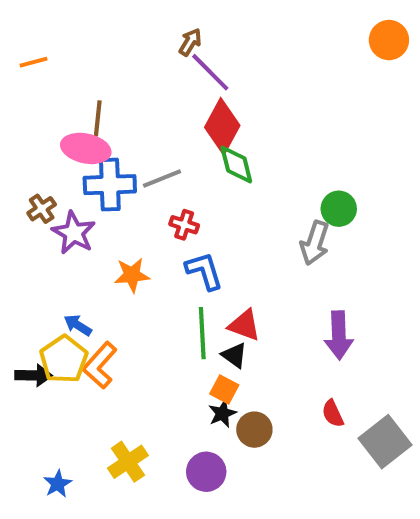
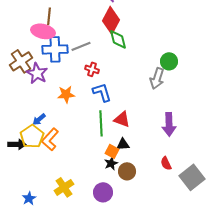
brown cross: (42, 209) -> (21, 61), size x1.6
blue arrow: (78, 325) -> (39, 119), turned -72
black triangle: (234, 355) -> (123, 144), moved, turned -40

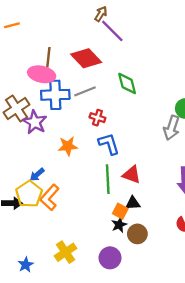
red diamond: (111, 20) -> (86, 58), moved, turned -72

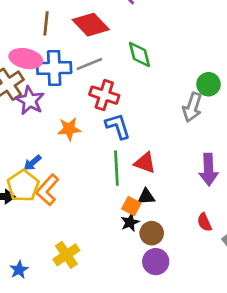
pink ellipse: (42, 74) -> (26, 59), moved
red cross: (97, 118) -> (104, 95), size x1.5
purple circle: (110, 258) -> (156, 262), moved

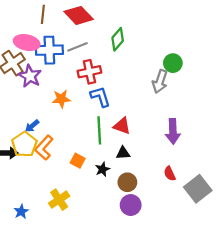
green diamond: (139, 54) -> (118, 39), turned 55
red cross: (104, 95) -> (89, 72), turned -30
orange square: (131, 206) -> (78, 161), moved
black star: (130, 222) -> (102, 169), moved

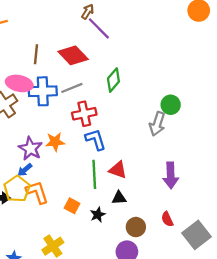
purple star: (30, 76) -> (30, 148), moved
orange L-shape: (44, 148) -> (37, 192), turned 120
brown circle: (127, 182) -> (136, 227), moved

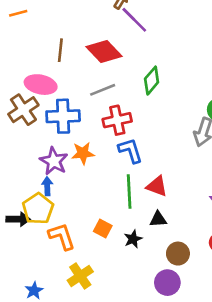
blue cross: (43, 91) -> (63, 116), moved
blue arrow: (25, 170) -> (47, 186), turned 128
orange L-shape: (37, 192) -> (62, 236), moved

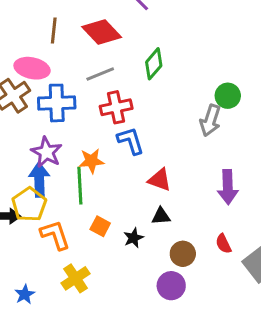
orange star: (83, 153) -> (91, 161), moved
blue arrow: (47, 186) -> (39, 180), size x1.6
green line: (129, 191) -> (80, 186), moved

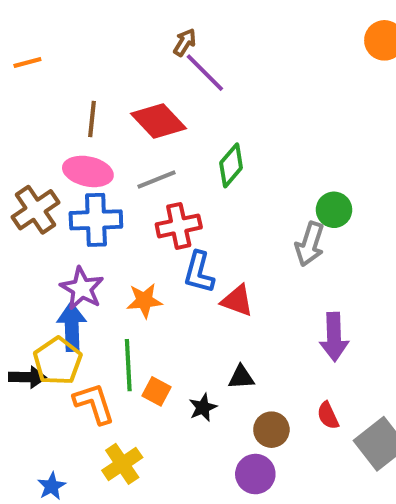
pink ellipse: (32, 68) -> (88, 171), moved
blue L-shape: (131, 141) -> (199, 272), turned -148
red triangle: (160, 180) -> (237, 301), moved
green line: (80, 186) -> (128, 365), moved

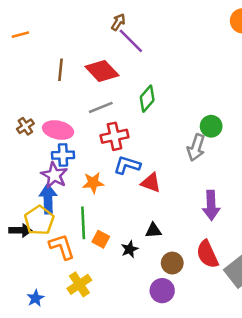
pink ellipse: (88, 171) -> (58, 130), moved
brown cross: (35, 210) -> (25, 126), size x0.6
blue cross: (96, 220) -> (63, 155), moved, size x0.7
blue L-shape: (199, 272) -> (127, 165), turned 92
red semicircle: (328, 416) -> (207, 254), size x1.6

